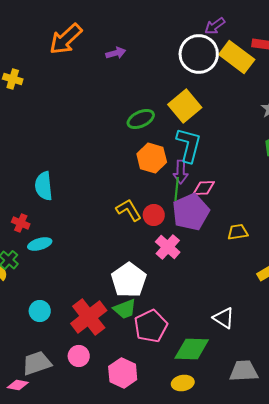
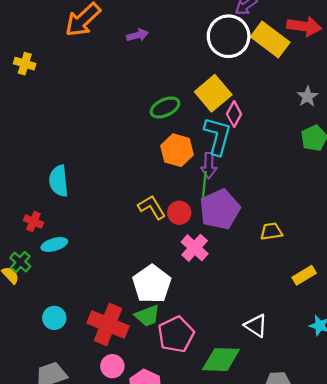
pink diamond: (204, 188) -> (234, 114), moved, turned -60
red cross: (89, 317) -> (108, 325), turned -30
pink circle: (79, 356) -> (112, 366), moved

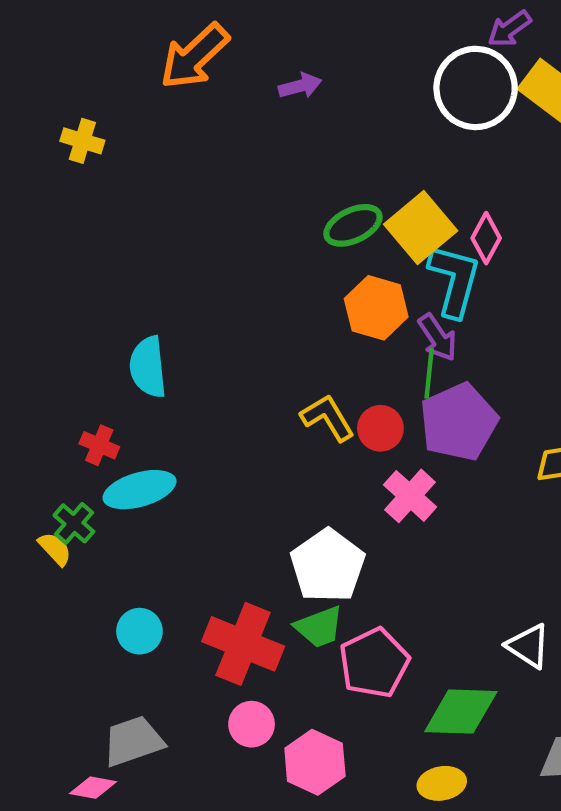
yellow square: (213, 93) -> (421, 227), moved
purple arrow: (209, 166) -> (438, 337), turned -35
cyan ellipse: (54, 244) -> (139, 490), size x1.4

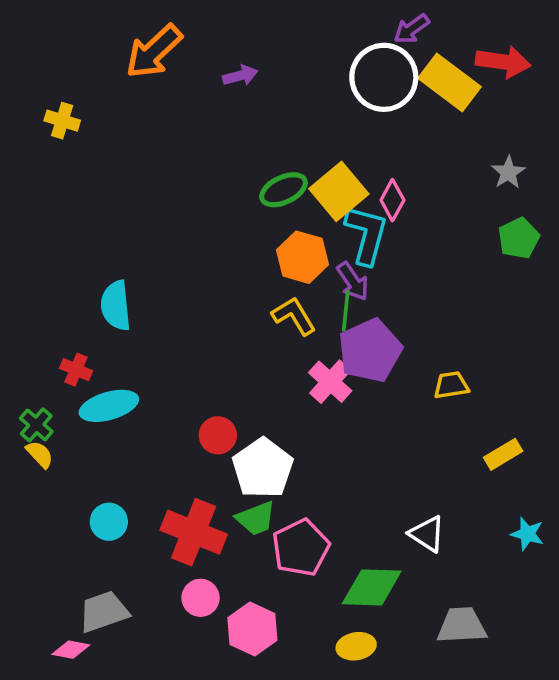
yellow L-shape: (328, 418) -> (294, 316), moved
red circle: (380, 428) -> (218, 435), moved
pink cross: (410, 496) -> (330, 382), moved
green cross: (74, 523) -> (36, 425), moved

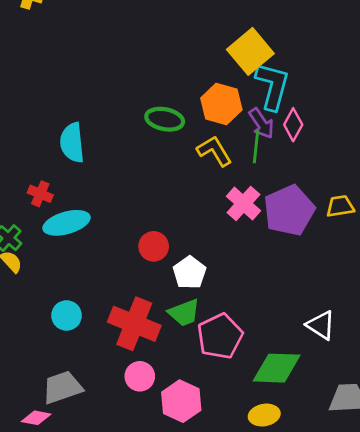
green ellipse: (284, 190) -> (165, 119), moved, turned 36
pink diamond: (392, 200) -> (293, 125), moved
purple pentagon: (370, 351) -> (289, 210), moved
white pentagon: (263, 468) -> (190, 273), size x0.7

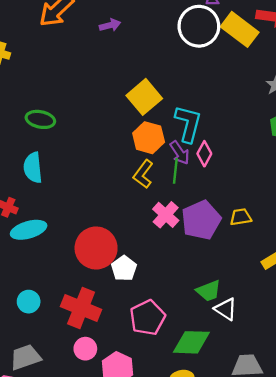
yellow square: (250, 51) -> (144, 97), moved
green ellipse: (165, 119) -> (40, 119), moved
yellow L-shape: (214, 151) -> (143, 174), turned -112
red circle: (154, 246) -> (96, 248), size x1.8
green trapezoid: (184, 313) -> (209, 291), moved

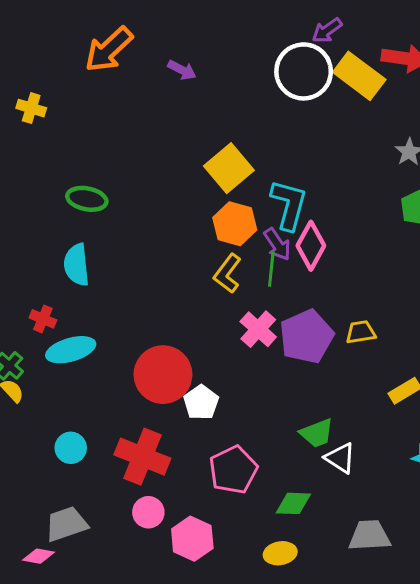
purple arrow: (110, 25) -> (182, 70), turned 42
pink diamond: (204, 154) -> (311, 246), size x1.4
green diamond: (191, 342) -> (293, 503), size x0.7

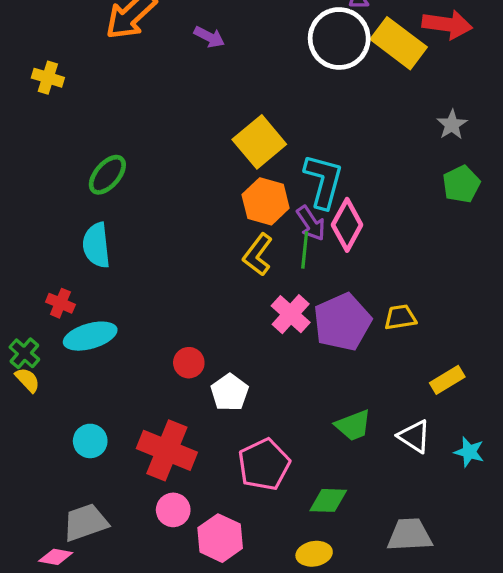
green ellipse: (87, 199) -> (107, 175), turned -60
red circle: (163, 375) -> (189, 363), size x0.5
white triangle: (340, 458) -> (414, 436), moved

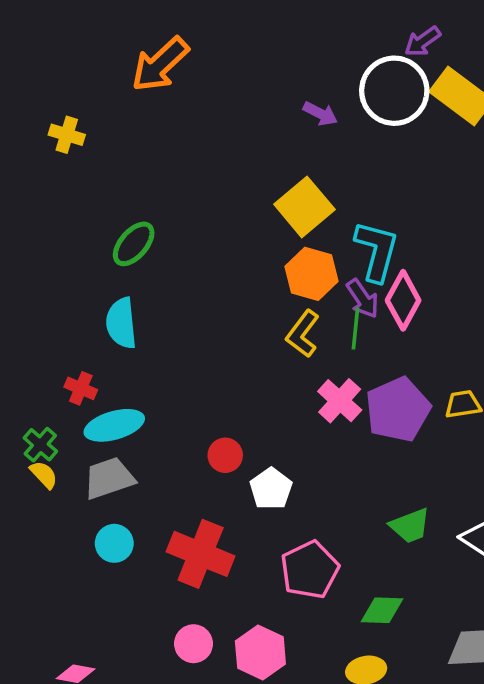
purple arrow: (209, 37) -> (320, 114), moved
pink circle: (173, 510) -> (193, 644), moved
gray trapezoid: (85, 522) -> (109, 478), moved

